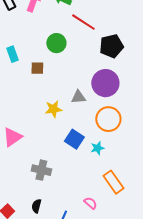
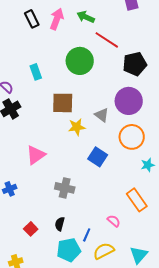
green circle: (56, 43) -> (80, 61), size x1.4
brown square: (37, 68) -> (63, 103), moved, size x1.6
gray triangle: (78, 97) -> (102, 115), turned 42
cyan star: (97, 148) -> (148, 165), moved

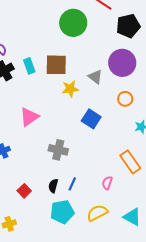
cyan rectangle: (36, 72) -> (29, 66), moved
orange circle: (132, 137) -> (125, 99), size x0.6
pink semicircle: (114, 221) -> (107, 183), turned -112
blue line: (87, 235) -> (72, 184), moved
cyan triangle: (139, 255) -> (132, 217), turned -42

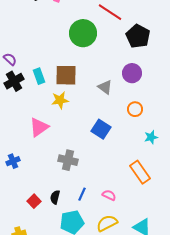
black pentagon: (128, 26) -> (138, 36), turned -30
purple circle: (122, 63) -> (132, 73), size x0.7
yellow star: (70, 89) -> (60, 100), moved
pink semicircle: (107, 183) -> (109, 195), moved, turned 96
black semicircle: (53, 186) -> (55, 197), moved

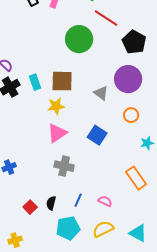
purple circle: (132, 73) -> (128, 79), size x1.4
pink triangle: (39, 127) -> (57, 133), moved

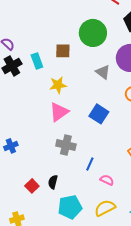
green circle: (79, 39) -> (93, 33), moved
brown square: (62, 81) -> (63, 51), moved, size x0.7
blue line: (78, 200) -> (90, 164), moved

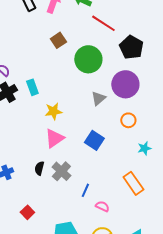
brown square: (63, 51) -> (58, 40), moved, turned -35
gray triangle: (103, 72) -> (98, 98), turned 42
gray cross: (66, 145) -> (61, 171), turned 30
black semicircle: (53, 182) -> (39, 168), moved

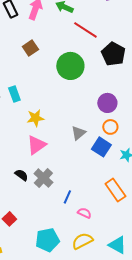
brown square: (58, 40) -> (30, 48), moved
purple circle: (125, 84) -> (107, 103), moved, size x0.7
gray triangle: (98, 98) -> (78, 133), moved
blue square: (94, 140) -> (101, 147), moved
black semicircle: (39, 168) -> (21, 175), turned 112

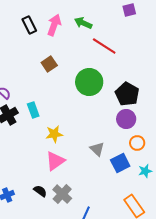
black pentagon: (113, 54) -> (127, 94), moved
orange circle: (110, 127) -> (137, 143), moved
gray triangle: (78, 133) -> (97, 149), turned -35
blue square: (101, 147) -> (120, 163), turned 30

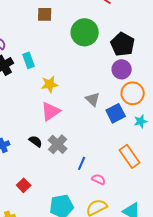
brown square: (49, 64) -> (45, 14), turned 35
orange circle: (137, 143) -> (133, 93), size x1.5

